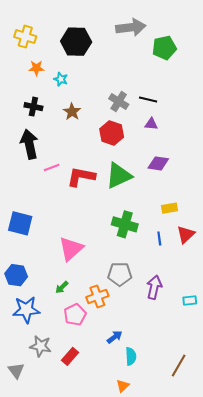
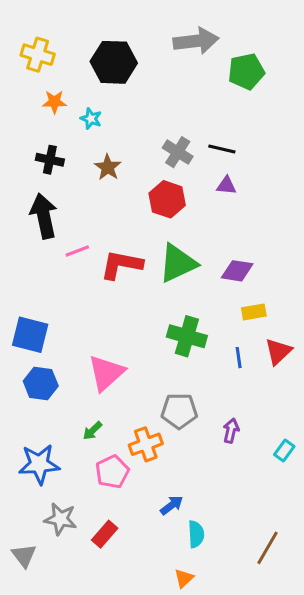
purple diamond: (158, 163) -> (237, 271), moved
blue hexagon: (16, 275) -> (41, 383), moved
purple arrow: (154, 287) -> (231, 431), size x0.7
cyan rectangle: (190, 300) -> (284, 450), turned -48

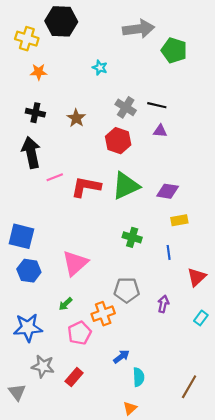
black hexagon: (114, 62) -> (61, 21), moved
green pentagon: (246, 71) -> (174, 50), turned 30
cyan star: (91, 119) -> (100, 68), moved
green cross: (187, 336) -> (132, 237), size x0.7
red triangle: (278, 351) -> (197, 277), moved

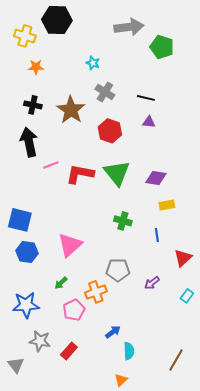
gray cross: (126, 107) -> (105, 92), moved
brown star: (76, 118) -> (71, 110), size x1.6
green triangle: (126, 186) -> (117, 173), turned -44
purple arrow: (163, 304) -> (152, 283), turned -140

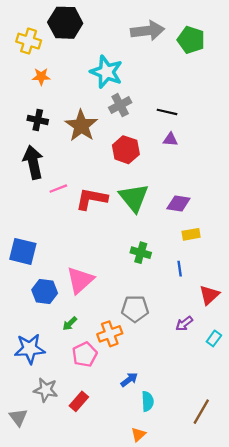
green pentagon: (162, 47) -> (191, 40), moved
cyan star: (93, 63) -> (106, 72), size x2.0
gray cross: (105, 92) -> (120, 105), turned 30
blue hexagon: (27, 252) -> (45, 292), moved
purple arrow: (152, 283) -> (184, 324), moved

